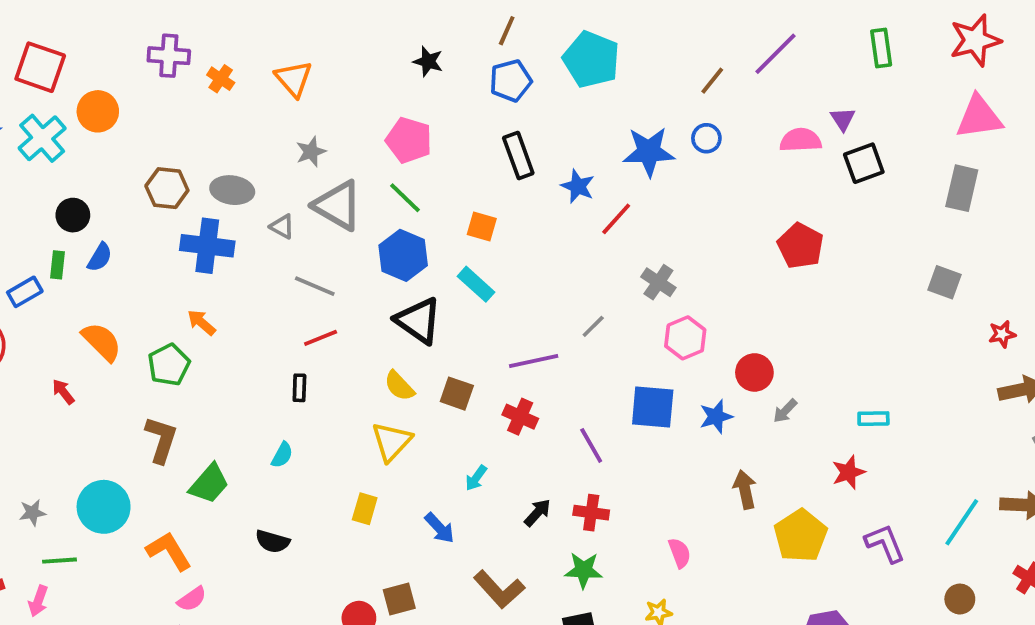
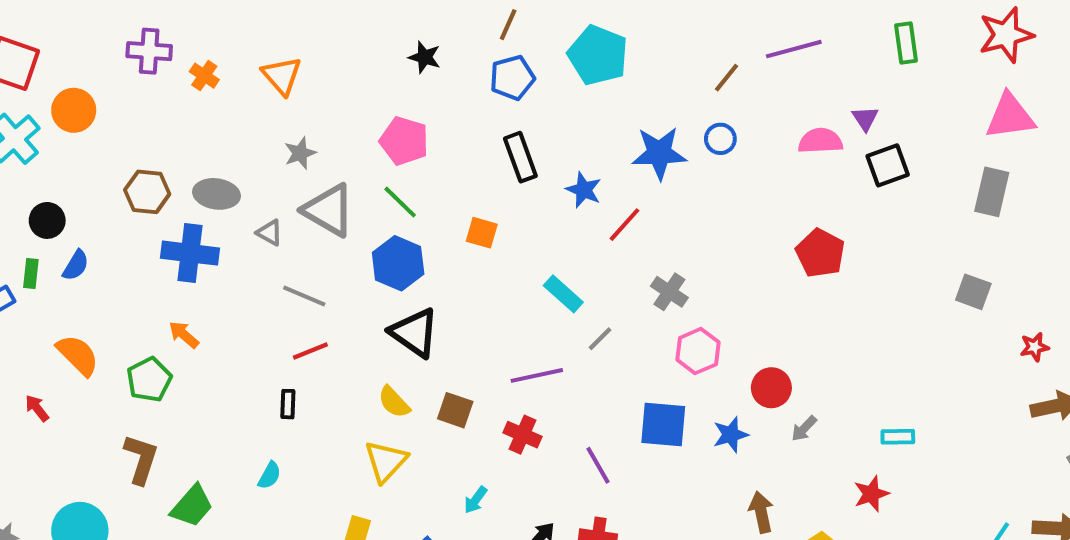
purple line: (776, 54) -> (794, 49), turned 30
cyan rectangle: (476, 284) -> (563, 294), moved

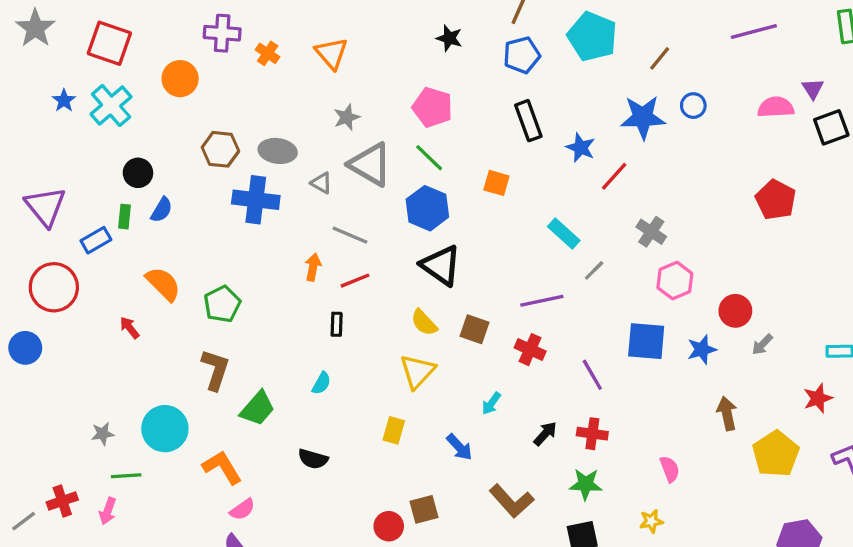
brown line: (726, 78) -> (660, 58), moved
orange circle: (74, 110) -> (180, 79), moved
orange arrow: (184, 335) -> (313, 267), moved, turned 60

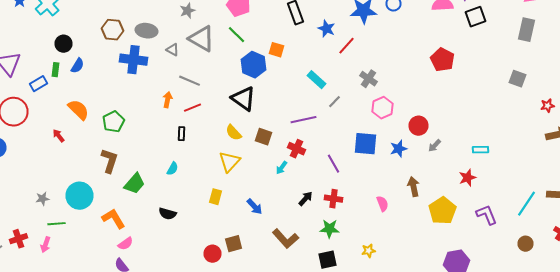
blue hexagon: (427, 208) -> (254, 65), moved
cyan arrow: (491, 403) -> (282, 168), moved
pink semicircle: (670, 469) -> (382, 204), moved

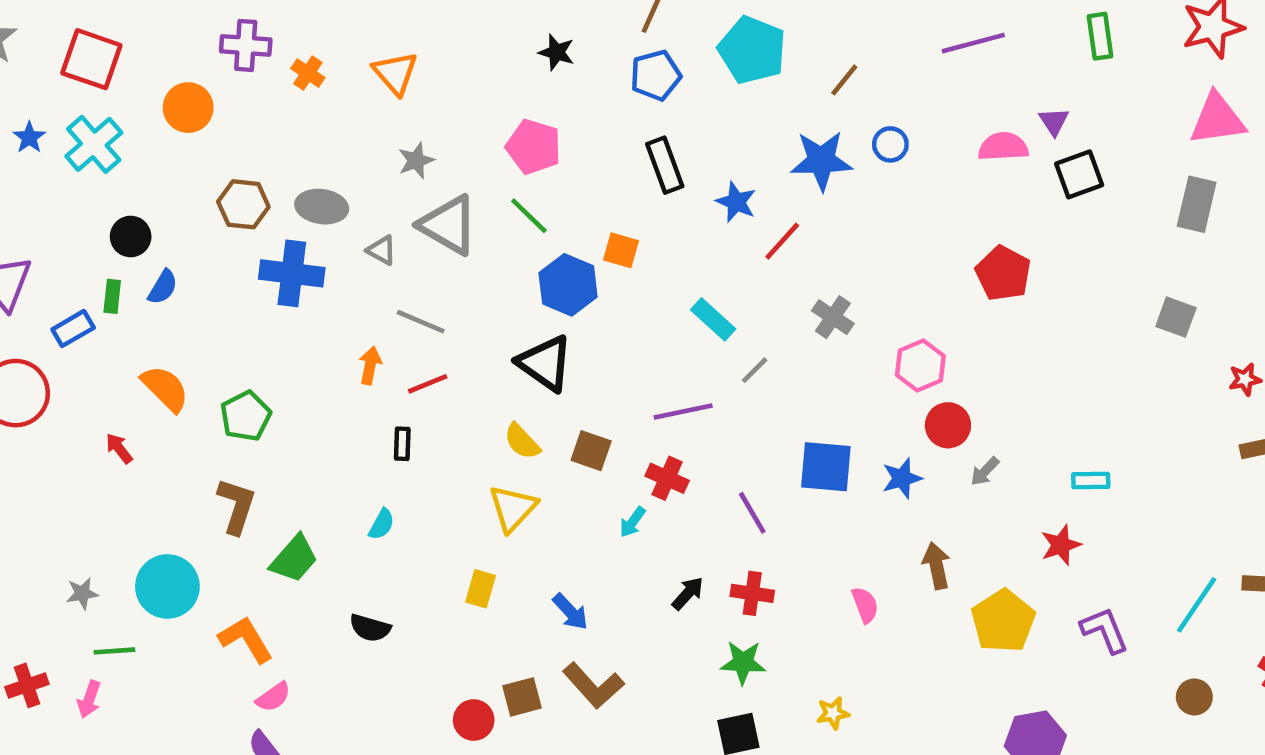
pink hexagon: (382, 108) -> (920, 365), moved
brown L-shape: (286, 239) -> (593, 685), moved

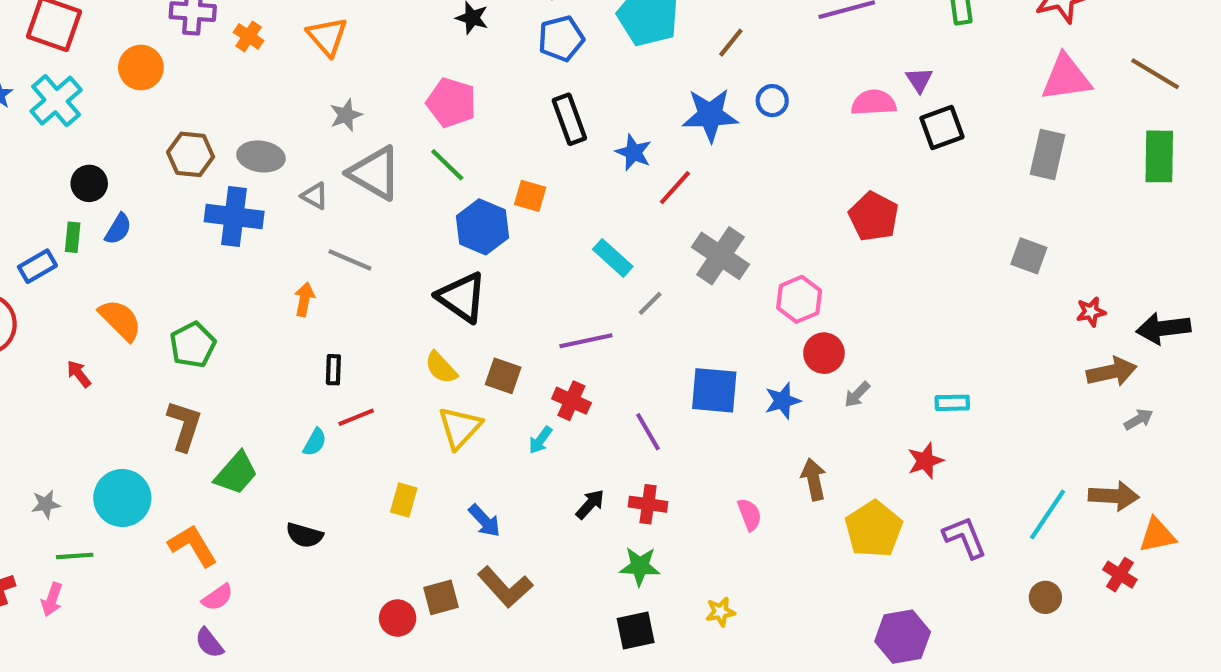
gray cross: (833, 317) -> (720, 256), size x1.5
red line: (428, 384) -> (356, 417), moved
yellow triangle: (513, 508) -> (460, 428), moved

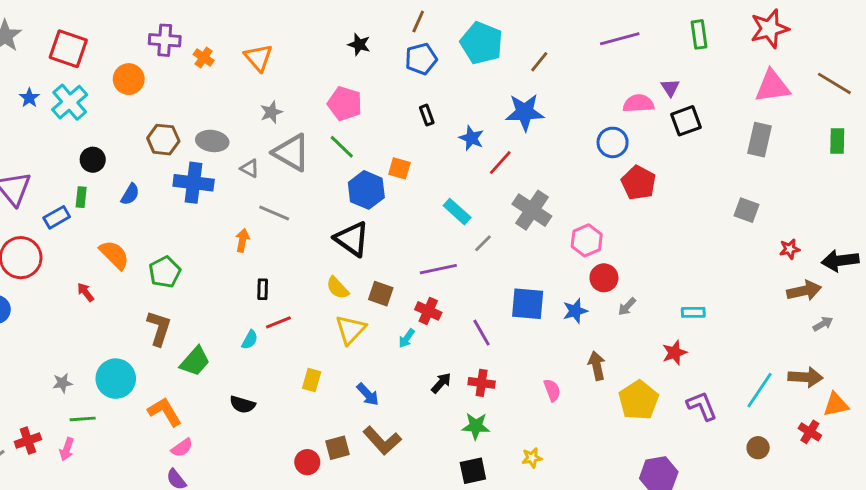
blue circle: (772, 101) -> (613, 142), moved, size x1.4
black rectangle: (569, 119) -> (427, 115), size x0.6
green rectangle: (1159, 156) -> (837, 141), size x0.7
blue semicircle: (118, 229) -> (130, 194), moved

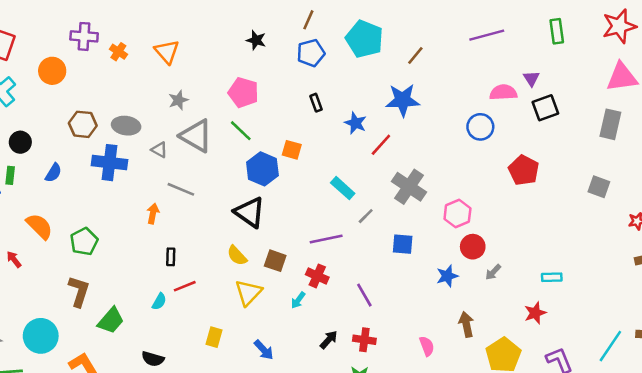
red pentagon: (639, 183) -> (524, 170), moved
blue square: (528, 304) -> (403, 244), moved, size x0.7

